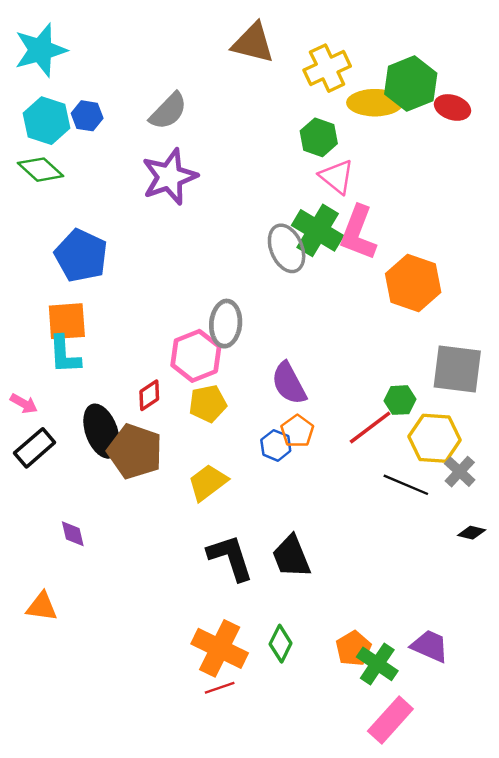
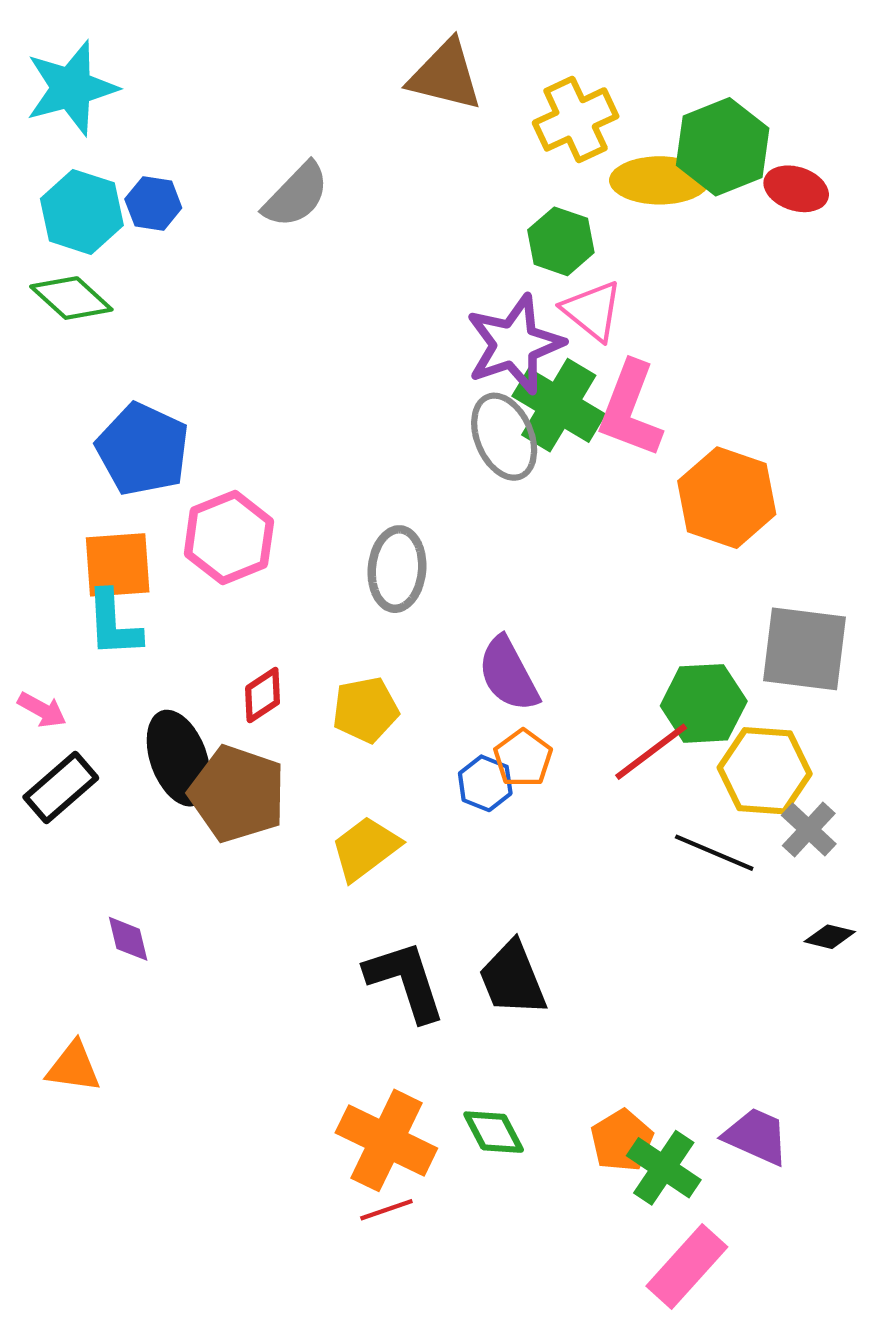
purple star: (169, 177) -> (515, 344), moved
pink hexagon: (196, 356) -> (229, 538), moved
green hexagon: (400, 400) -> (704, 703), size x1.5
green diamond: (281, 644) -> (494, 1132), turned -54

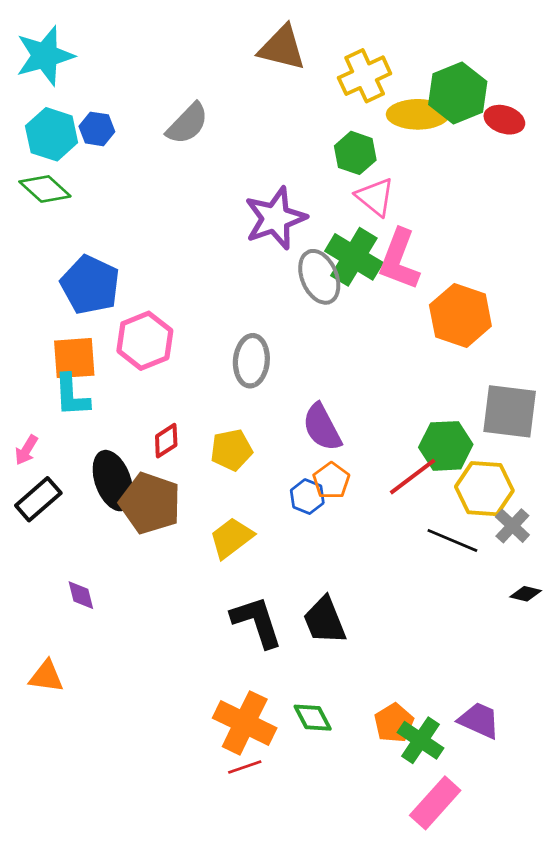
purple star: (515, 344) -> (275, 218), moved
pink arrow: (42, 710) -> (26, 450), turned 92

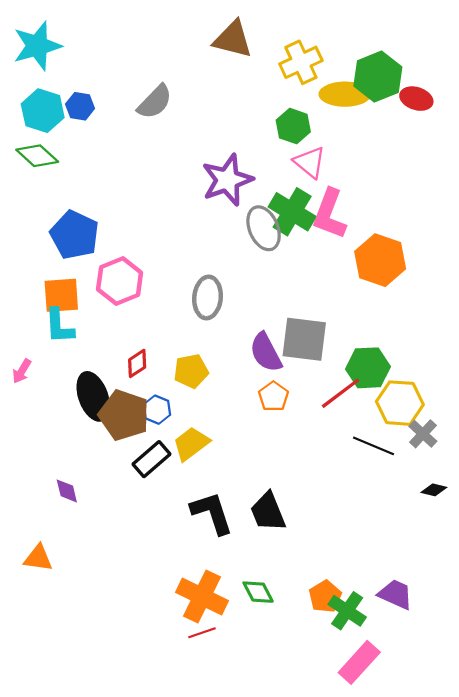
gray square: (510, 411) -> (304, 339), moved
blue hexagon: (307, 497) -> (157, 410), moved
black rectangle: (38, 499) -> (151, 459), moved

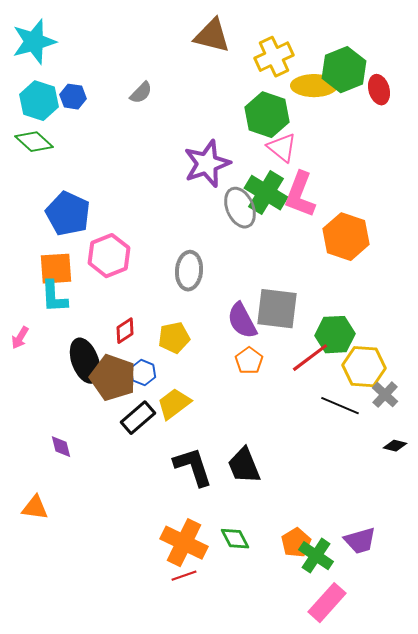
red ellipse: (416, 99) -> (379, 90), turned 56
gray semicircle: (155, 102) -> (141, 93), size x0.7
green hexagon: (293, 126) -> (267, 115), size x1.4
purple trapezoid: (395, 594) -> (360, 541), turned 140

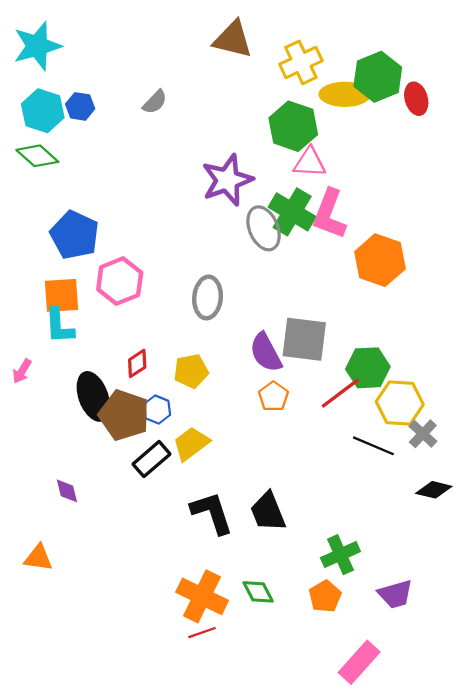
pink triangle: (282, 148) -> (310, 162), turned -36
black diamond: (395, 446) -> (434, 490), size x1.4
green cross: (316, 556) -> (340, 555), moved, turned 32

